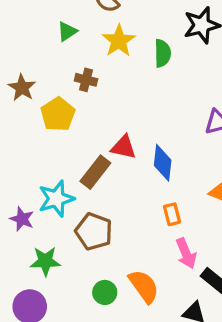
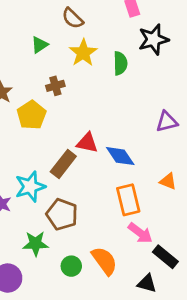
brown cross: (86, 80) -> (55, 86), turned -30
blue diamond: (163, 163) -> (120, 156), turned -40
orange rectangle: (172, 214) -> (128, 200), size x1.6
pink arrow: (186, 253) -> (140, 233), turned -30
green star: (45, 261) -> (35, 244), moved

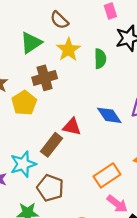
green triangle: (39, 45) -> (31, 43), size x1.5
brown cross: (55, 86) -> (45, 78), size x1.5
blue diamond: (120, 156) -> (109, 115), moved
orange rectangle: (128, 200) -> (107, 175), turned 70

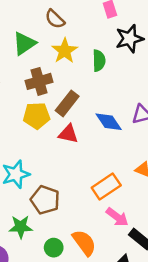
yellow pentagon: (24, 103) -> (37, 116), moved, turned 30
brown rectangle: (51, 145) -> (67, 103), moved

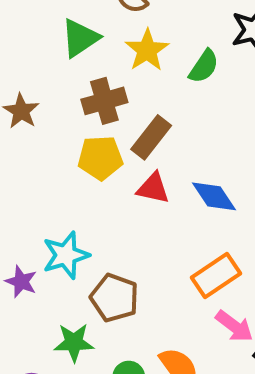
green semicircle: (99, 61) -> (204, 66), turned 35
blue diamond: (109, 122) -> (214, 196), moved

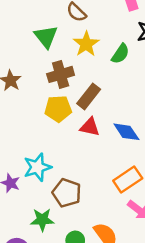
green triangle: (80, 38) -> (46, 37), turned -35

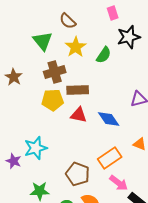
brown rectangle: (89, 96) -> (78, 90), turned 50
brown pentagon: (67, 193) -> (78, 174), moved

